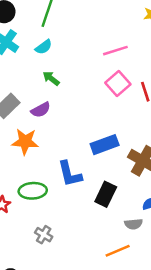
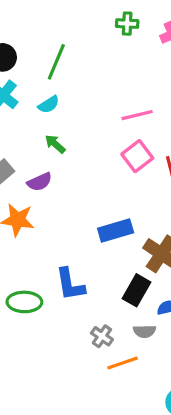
blue L-shape: (70, 174) -> (70, 284), moved
green ellipse: (33, 191) -> (24, 302), moved
black rectangle: (106, 194) -> (136, 290), moved
gray cross: (44, 235) -> (102, 336), moved

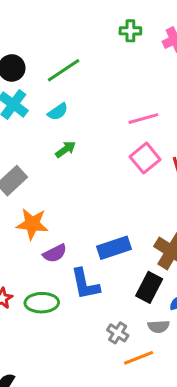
green line: (56, 62) -> (64, 70), turned 36
green arrow: (55, 144) -> (66, 149), turned 105
purple semicircle: (40, 182) -> (55, 253), moved
blue rectangle: (116, 230) -> (114, 248), moved

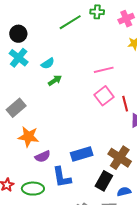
green line: (64, 70) -> (70, 22), moved
green arrow: (66, 149) -> (55, 80), moved

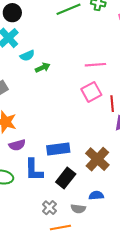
cyan semicircle: (48, 63) -> (27, 56), moved
black rectangle: (104, 181) -> (66, 178), moved

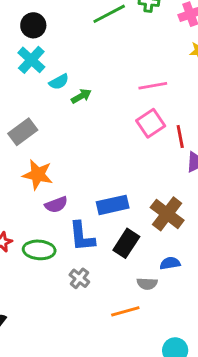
gray cross: (49, 208) -> (79, 278), moved

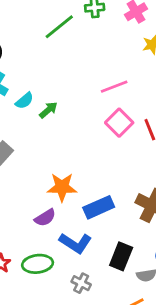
orange star: (38, 175) -> (62, 187), moved
blue L-shape: (82, 236) -> (75, 243), turned -40
black rectangle: (126, 243) -> (121, 256), moved

